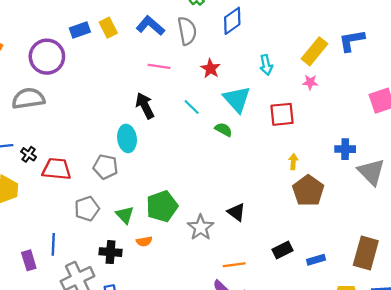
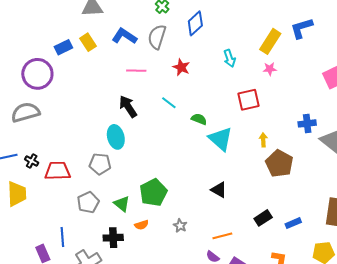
gray semicircle: (187, 31) -> (157, 37), turned -145
cyan triangle: (237, 99) -> (221, 139), moved
gray star: (201, 227) -> (180, 226), moved, size x0.6

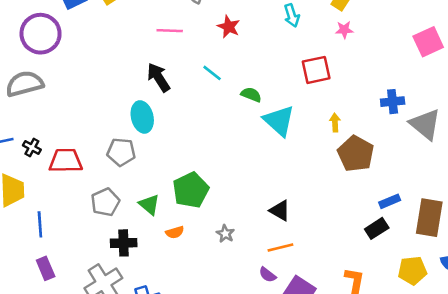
black triangle: (219, 190) -> (280, 211), moved
black rectangle: (263, 218) -> (377, 228), moved
blue rectangle: (293, 223) -> (390, 201), moved
blue line: (62, 237) -> (40, 224), moved
black cross: (113, 238) -> (124, 243), moved

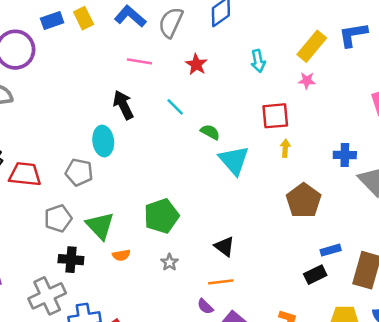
yellow arrow: (335, 123) -> (285, 148), moved
green pentagon: (191, 190) -> (161, 216), moved
green triangle: (149, 205) -> (100, 226), size x1.4

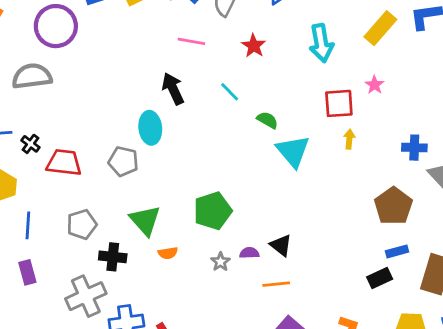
cyan arrow: (258, 61) -> (321, 43), size x1.5
pink star: (307, 81) -> (374, 85), moved, turned 30
brown pentagon: (304, 201) -> (393, 206), moved
gray pentagon: (58, 218) -> (82, 224), moved
purple semicircle: (205, 306) -> (249, 253), moved, turned 132

